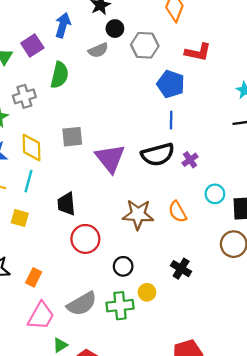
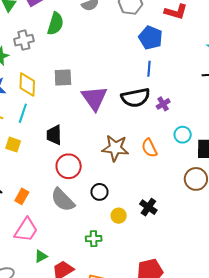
black cross: (181, 269) -> (148, 207), moved
gray semicircle: (82, 304) -> (63, 200), moved, turned 72
green cross: (120, 306) -> (94, 239), moved, size x0.7

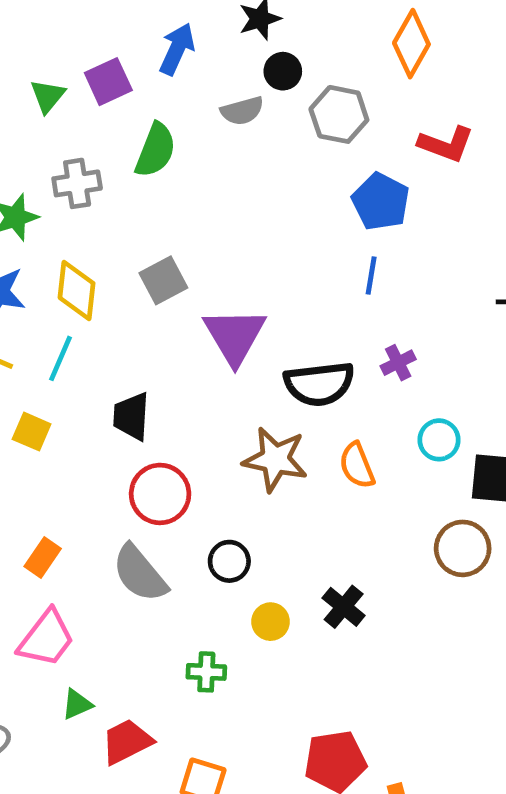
gray square: (63, 77) -> (163, 280), turned -30
black semicircle: (136, 98) -> (319, 384), moved

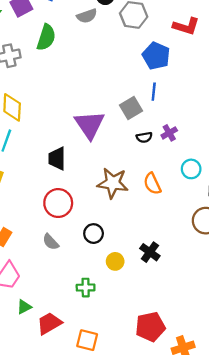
gray square: (163, 280) -> (131, 108), moved
black semicircle: (319, 384) -> (144, 137), moved, size x0.5
black trapezoid: (131, 416) -> (57, 159), moved
gray semicircle: (140, 573) -> (51, 242), size x0.6

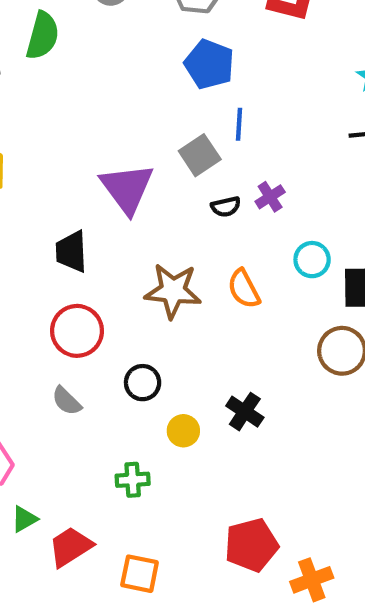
blue pentagon: (156, 56) -> (209, 64), moved

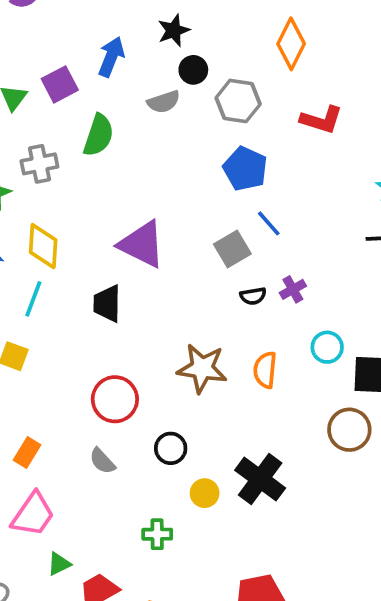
blue line: (239, 124) -> (269, 223), turned -48
purple triangle: (127, 188) -> (142, 244), moved, turned -30
black trapezoid: (71, 252) -> (107, 304), moved
orange semicircle: (244, 289) -> (265, 370), turned 30
black cross: (245, 412) -> (260, 479), size x1.5

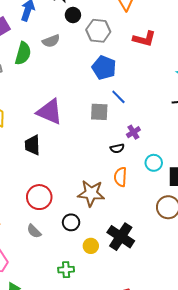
gray semicircle: (164, 102) -> (51, 41), moved
gray square: (232, 249) -> (99, 112), turned 36
black semicircle: (253, 296) -> (117, 148), moved
brown star: (202, 368) -> (91, 193), moved

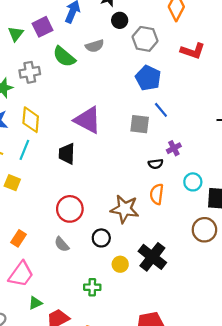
green semicircle: (23, 53) -> (64, 57), turned 110

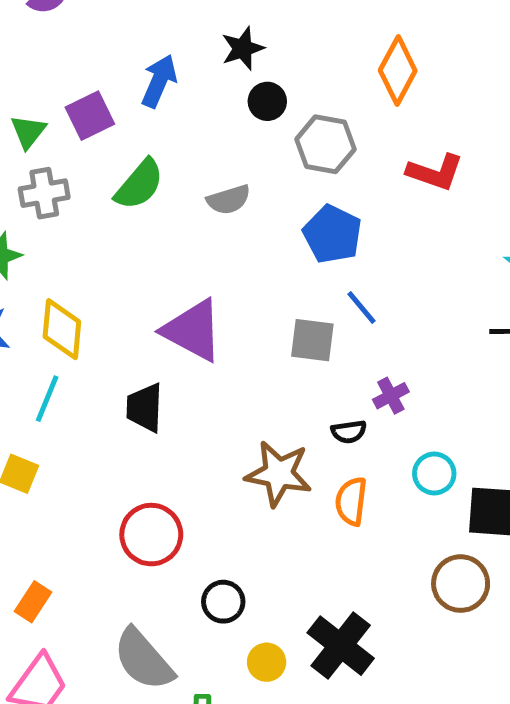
gray semicircle: (95, 46) -> (229, 200), moved
green semicircle: (64, 57) -> (139, 184), turned -90
gray cross: (30, 72) -> (44, 193), moved
brown star: (125, 209) -> (279, 474), moved
gray semicircle: (62, 244) -> (143, 659), moved, size x1.8

